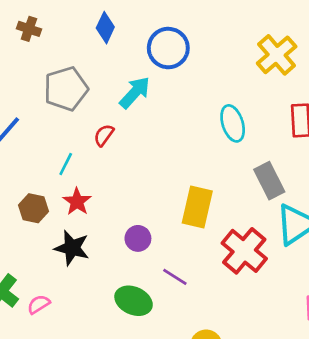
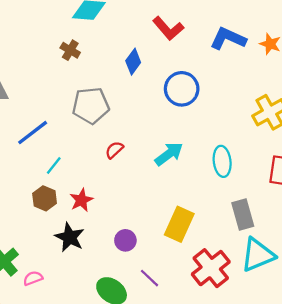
cyan arrow: (135, 92) -> (169, 154), moved
cyan line: (66, 164) -> (54, 165), moved

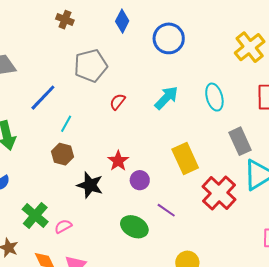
red star: (81, 200) -> (118, 161), moved
yellow rectangle: (179, 224) -> (185, 159), turned -40

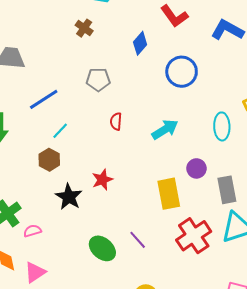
gray pentagon: (91, 66) -> (98, 80), size x0.7
cyan ellipse: (214, 97) -> (222, 126), moved
red semicircle: (118, 102) -> (116, 121), turned -48
purple circle: (140, 180) -> (196, 168), moved

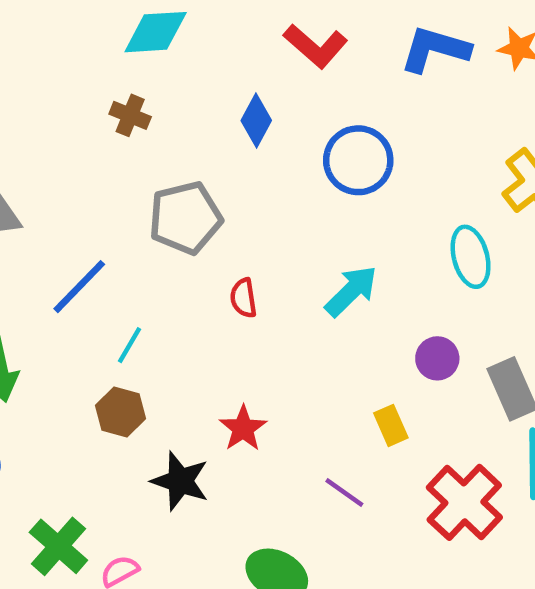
gray pentagon: (98, 80) -> (185, 218), size x1.4
yellow rectangle: (169, 194) -> (391, 425), size x0.6
purple line: (138, 240) -> (344, 493), moved

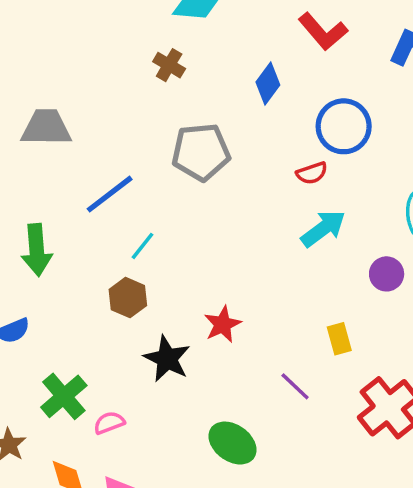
red semicircle: (243, 298) -> (312, 173), moved, turned -108
purple circle: (437, 358) -> (387, 274), moved

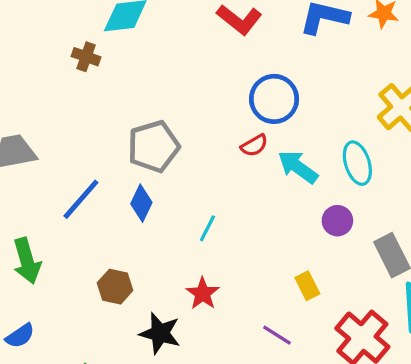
brown cross: (169, 65) -> (86, 57), moved
blue diamond: (268, 83) -> (141, 203), moved
cyan arrow: (323, 229) -> (298, 167), moved, turned -96
cyan line: (142, 246) -> (207, 228), moved

